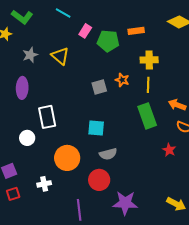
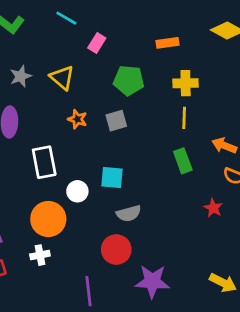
green pentagon: (108, 41) -> (129, 80), moved
orange star: (122, 80) -> (77, 119), moved
green rectangle: (147, 116) -> (183, 161), size x0.7
white circle: (27, 138) -> (77, 191), moved
orange circle: (67, 158) -> (48, 219), moved

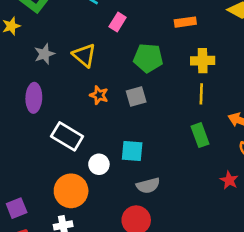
white rectangle: (44, 162) -> (67, 136), turned -48

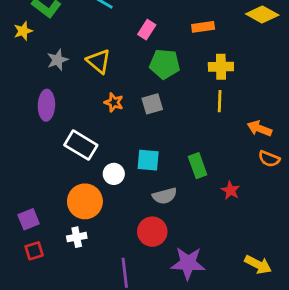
pink rectangle: (118, 22) -> (147, 30), moved
green rectangle: (200, 135) -> (198, 166), moved
red star: (229, 180) -> (231, 190), moved

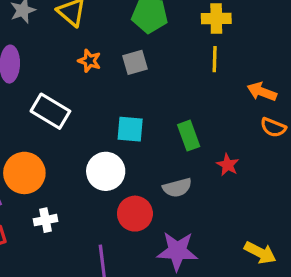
white circle: (114, 174) -> (106, 171), moved, size x1.5
gray semicircle: (165, 196) -> (177, 188), moved
orange circle: (85, 201) -> (24, 173), moved

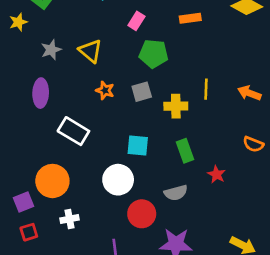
yellow cross: (216, 18) -> (176, 106), moved
orange arrow: (262, 92) -> (249, 93), moved

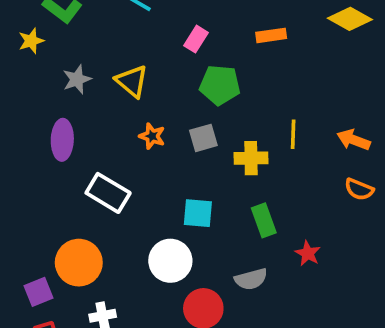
orange semicircle: (253, 144) -> (359, 189), moved

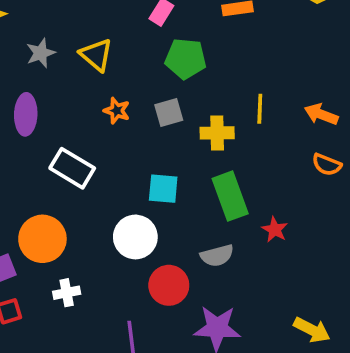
green rectangle: (264, 220) -> (230, 196), size x1.4

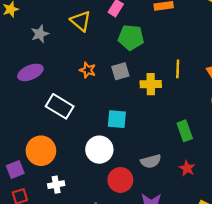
yellow triangle: (96, 55) -> (81, 21), moved
purple ellipse: (26, 114) -> (30, 72), turned 65
green rectangle: (230, 196) -> (185, 131), moved, size x0.7
red star: (275, 230) -> (187, 168), moved

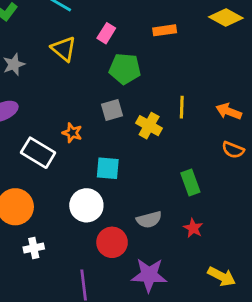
orange star: (88, 70) -> (72, 133), moved
yellow cross: (151, 84) -> (149, 126), turned 30

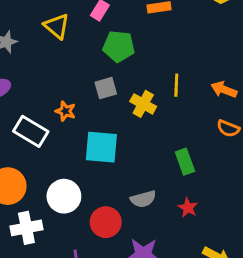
cyan square: (108, 168) -> (101, 147), size x1.4
white circle: (86, 205) -> (64, 196), moved
white cross: (34, 248) -> (26, 228), size x1.5

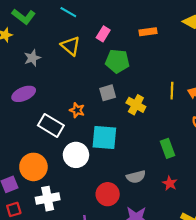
yellow line: (176, 85) -> (172, 91), moved
white circle: (64, 196) -> (76, 155), moved

